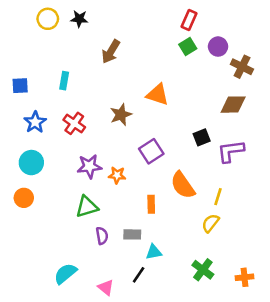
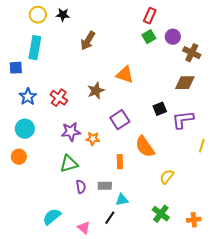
cyan rectangle: (64, 81) -> (35, 48), moved, size x1.6
yellow line: (218, 197) -> (202, 146), moved

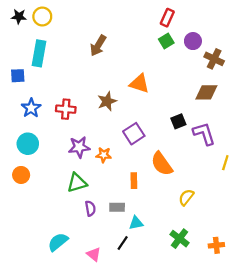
black star: (63, 15) -> (19, 17), moved
red cross: (59, 98) -> (66, 109), turned -30
purple L-shape: (183, 120) -> (204, 134), turned 80

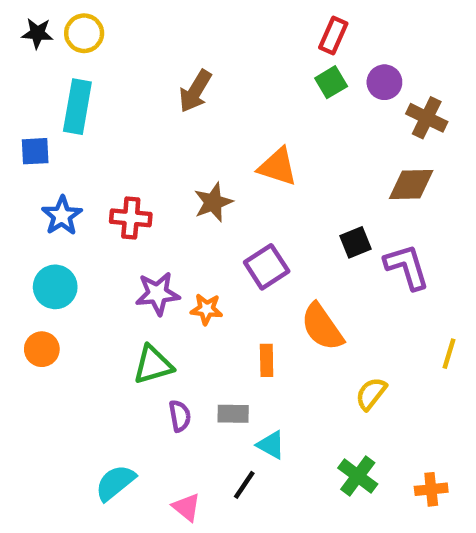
yellow line: (225, 163) -> (449, 354), moved
cyan triangle: (136, 223) -> (271, 445), turned 40

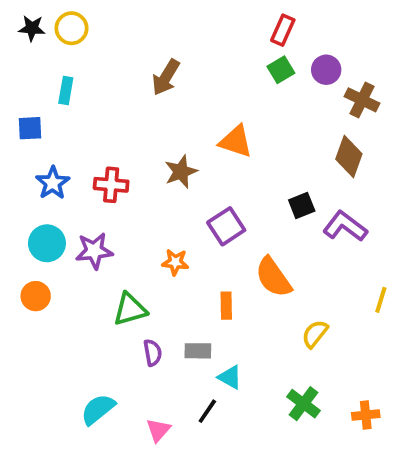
cyan rectangle: (77, 107) -> (66, 90), size x0.6
brown diamond: (411, 185) -> (349, 157), turned -69
purple L-shape: (407, 267) -> (345, 226), turned -36
purple star: (158, 294) -> (94, 251), moved
pink triangle: (186, 507) -> (158, 430), turned 32

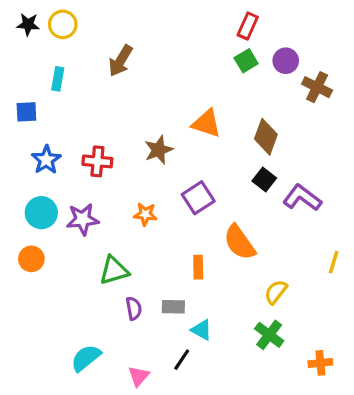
brown arrow: (166, 77) -> (121, 61), moved
brown diamond: (349, 157) -> (266, 137), moved
black square: (302, 206) -> (264, 180), turned -30
orange star: (175, 262) -> (145, 214), moved
green cross: (304, 404) -> (269, 335), moved

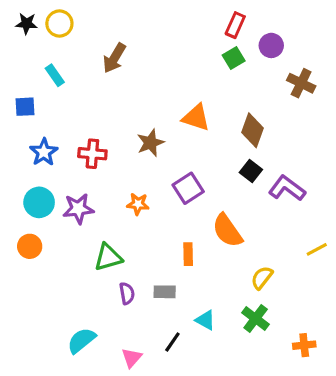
purple circle: (286, 61) -> (271, 45), moved
cyan rectangle: (58, 79) -> (55, 75), turned -45
yellow line: (334, 262) -> (317, 249), turned 45
cyan triangle: (201, 330) -> (205, 320), moved

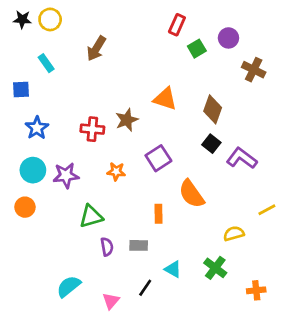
red rectangle: (235, 25) -> (177, 25), moved
red cross: (92, 154) -> (92, 129), moved
yellow semicircle: (262, 278) -> (234, 234), moved, turned 36

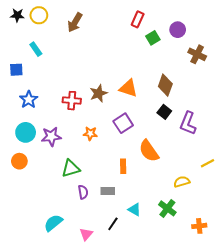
brown arrow: (96, 49) -> (75, 22), moved
orange triangle: (165, 99) -> (128, 88), moved
purple L-shape: (242, 158) -> (188, 123), turned -105

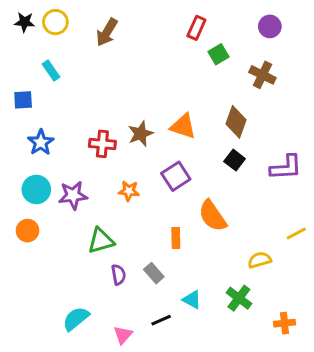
purple circle: (178, 30) -> (270, 26), moved
brown cross: (197, 54) -> (262, 75), moved
purple L-shape: (188, 123) -> (286, 167), moved, turned -115
gray rectangle: (108, 191) -> (154, 273), turned 48
black line: (113, 224) -> (161, 320), turned 32

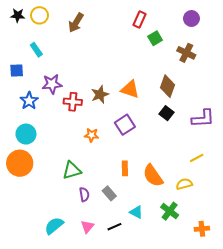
purple star: (73, 195) -> (52, 84), moved
orange semicircle: (213, 216) -> (153, 176), moved
orange circle: (27, 231) -> (20, 163), size x1.6
yellow line: (296, 234) -> (197, 158), moved
pink triangle: (123, 335) -> (87, 227), moved

